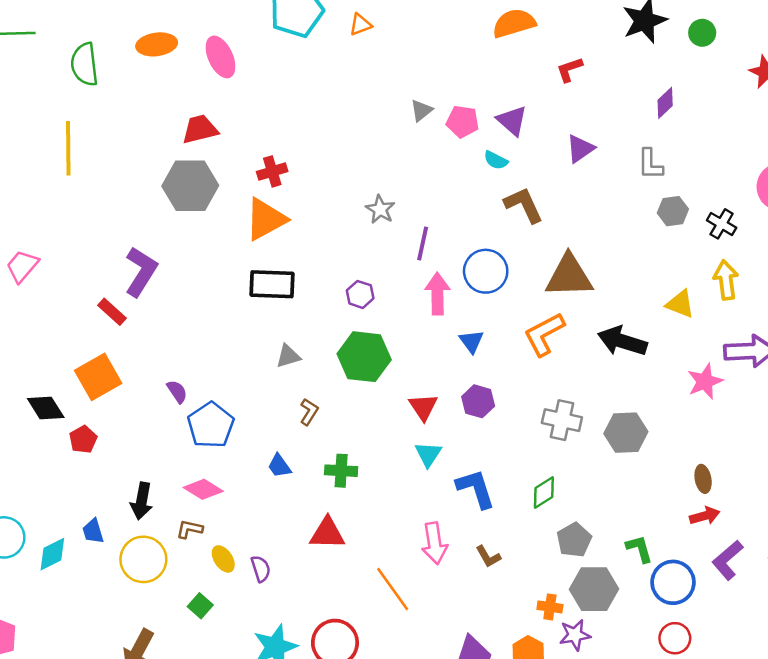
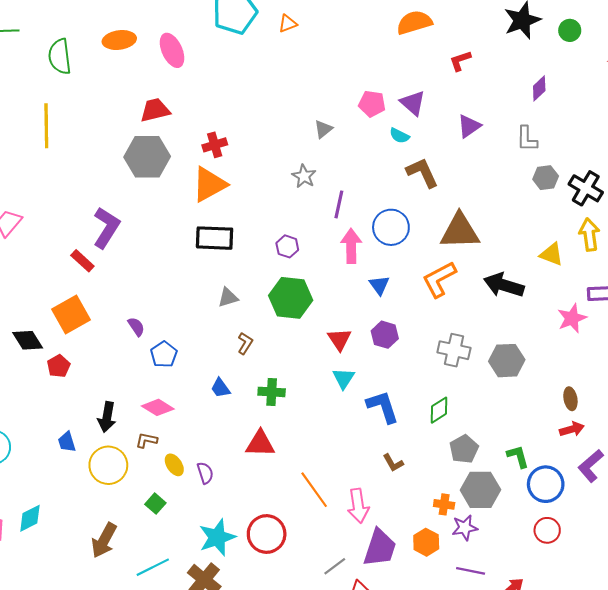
gray triangle: (421, 110) -> (323, 129), moved
black cross: (722, 224) -> (586, 188), size x1.4
blue pentagon: (211, 425) -> (164, 354), size x0.7
pink arrow: (434, 543) -> (358, 506), moved
cyan diamond: (52, 554) -> (30, 518), moved

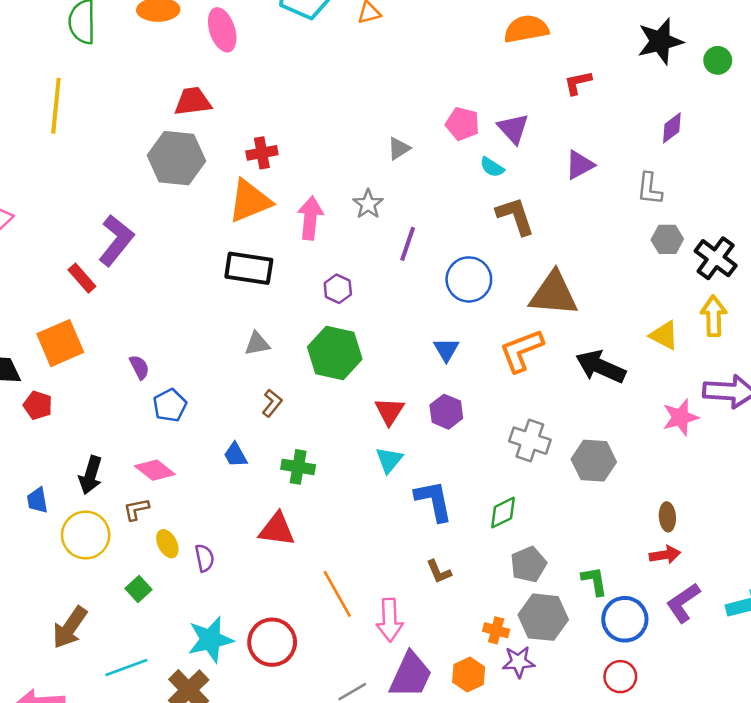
pink arrow: (351, 246) -> (310, 218), moved
red pentagon: (59, 366) -> (38, 405), turned -30
brown L-shape: (146, 440) -> (136, 509), turned -30

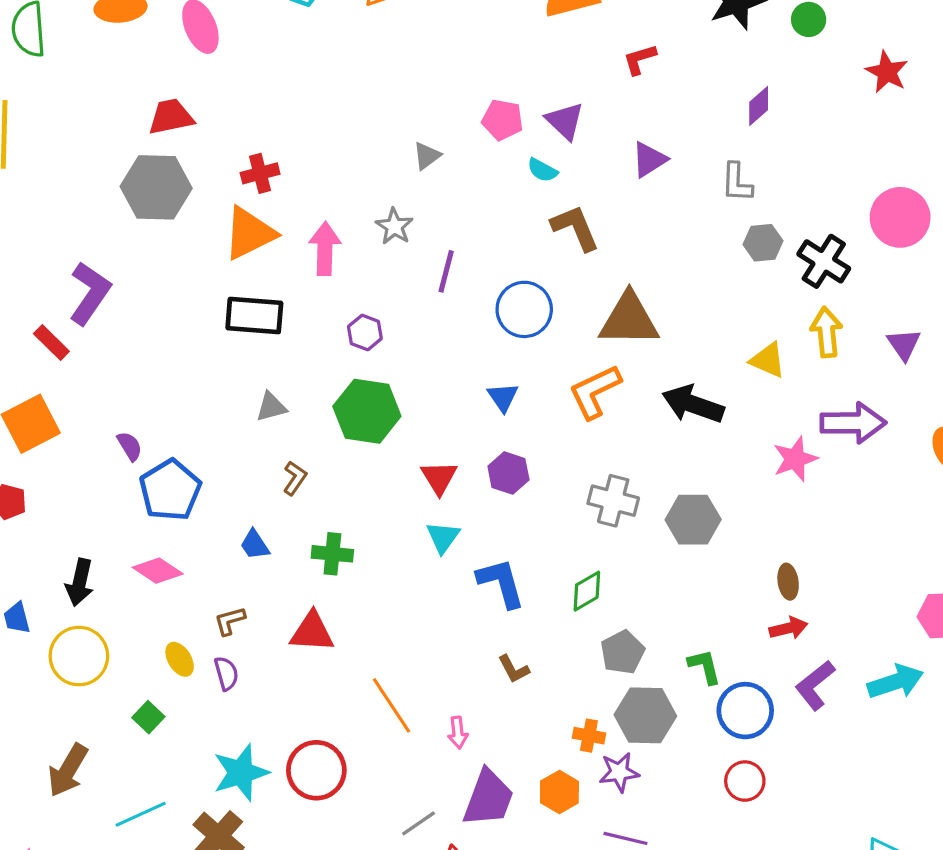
blue pentagon: (170, 405) -> (170, 490), size x1.5
brown L-shape: (136, 509) -> (230, 621), moved
pink arrow: (390, 620) -> (458, 733), size x0.6

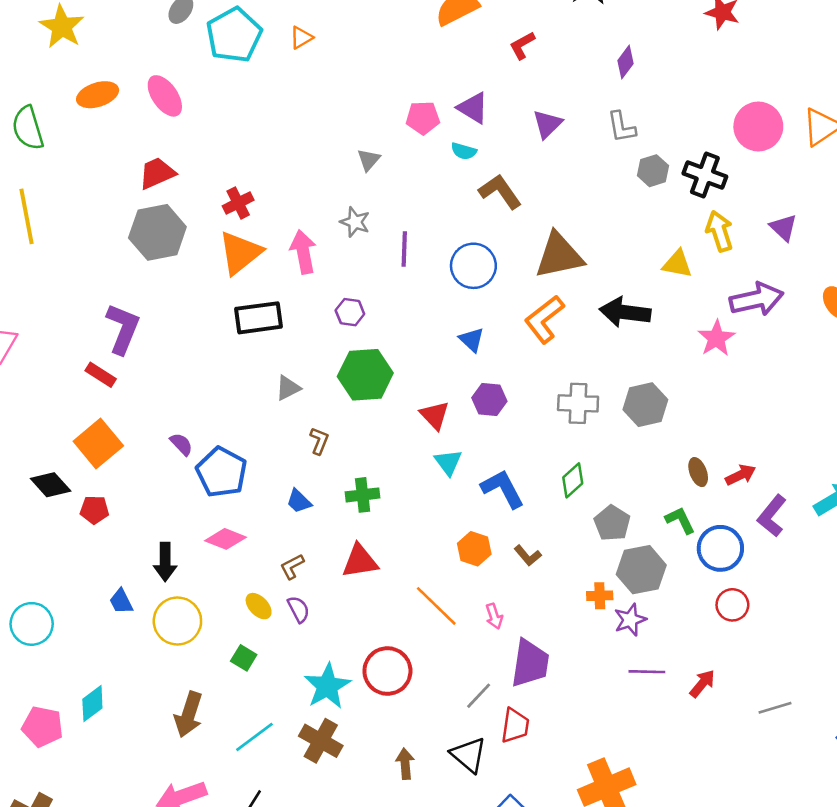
brown ellipse: (788, 582) -> (698, 472), moved
orange hexagon: (559, 792) -> (474, 549), moved

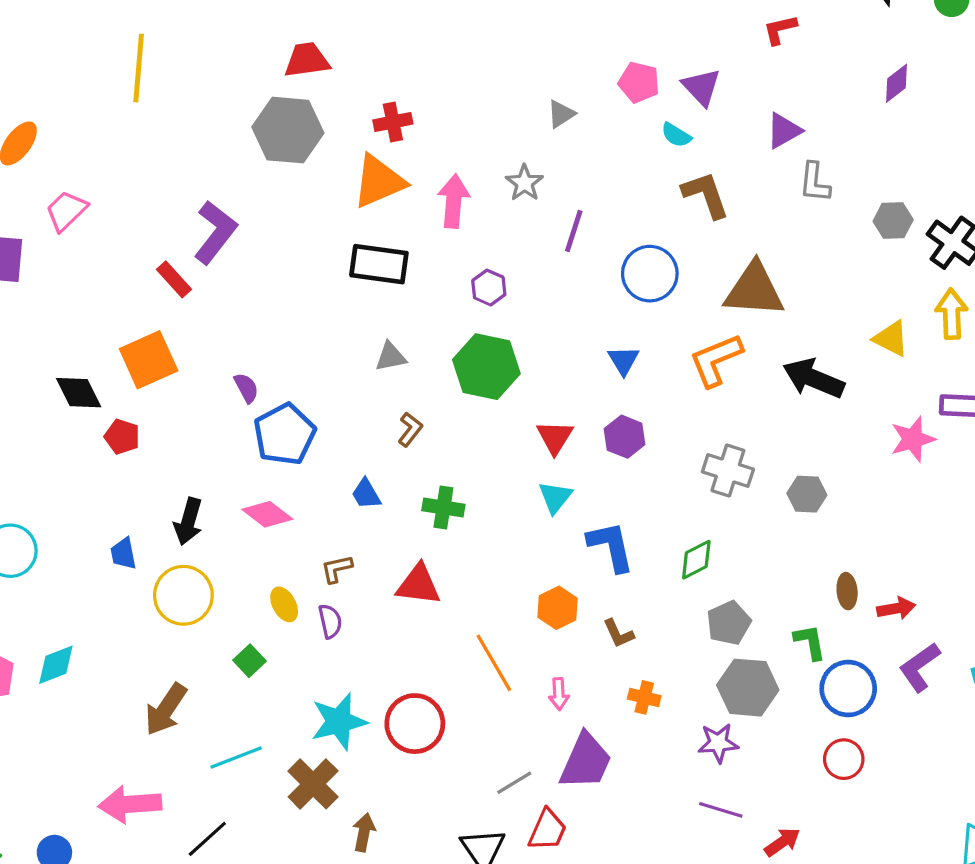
gray L-shape: (621, 127) -> (815, 182), moved
gray hexagon: (645, 405) -> (807, 494), size x0.7
orange cross: (600, 596) -> (644, 697), moved
brown arrow: (405, 764) -> (364, 832), moved

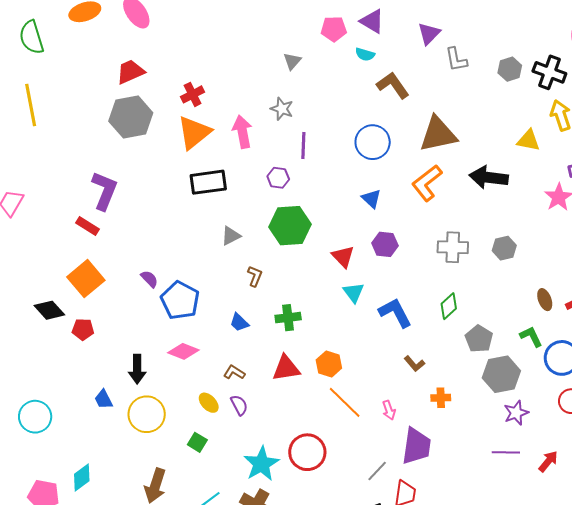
purple line: (574, 231) -> (303, 145), moved
brown L-shape: (337, 569) -> (234, 372), turned 60
orange hexagon: (558, 608) -> (329, 364), moved
purple star: (718, 743) -> (516, 413), moved

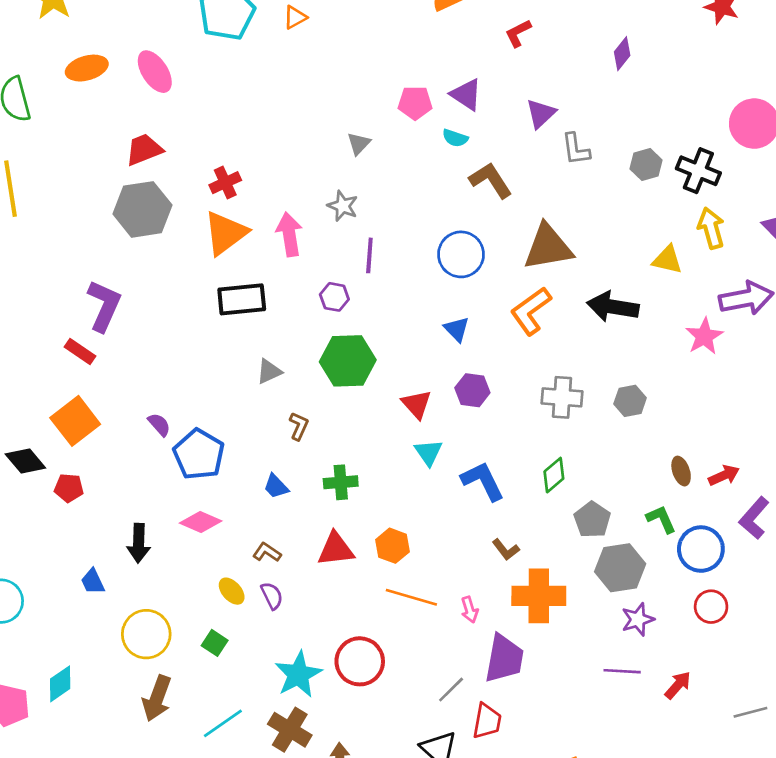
orange cross: (441, 398) -> (539, 596), size x2.0
orange line: (345, 402) -> (411, 597), turned -30
yellow circle: (147, 414) -> (146, 634), moved

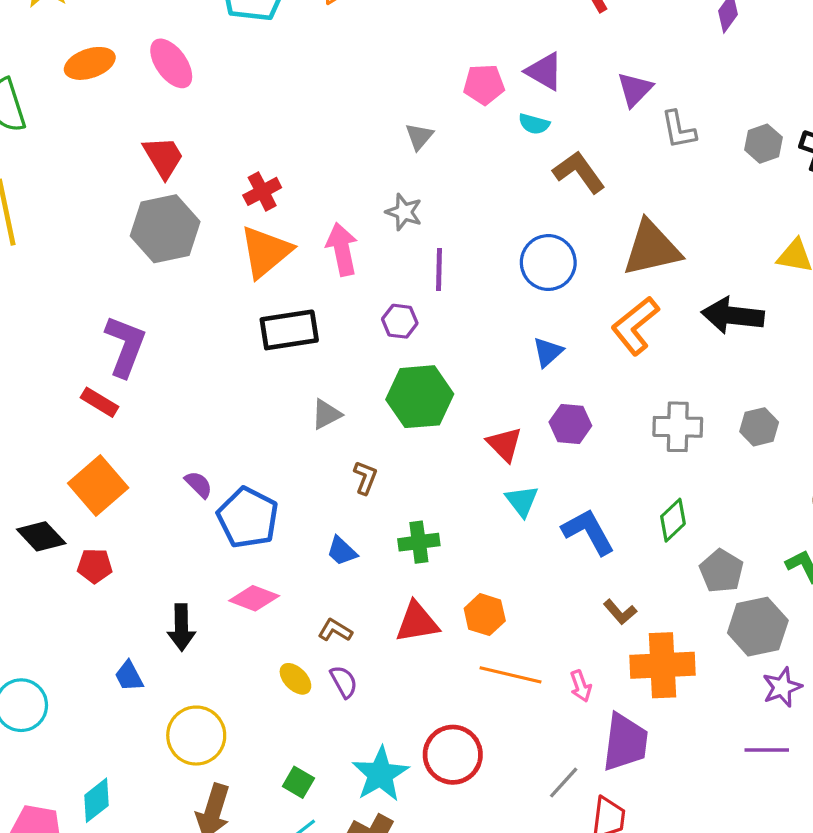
red trapezoid: (144, 150) -> (163, 157), turned 84
blue triangle: (457, 329) -> (548, 352), turned 36
green square: (215, 643) -> (298, 782), moved

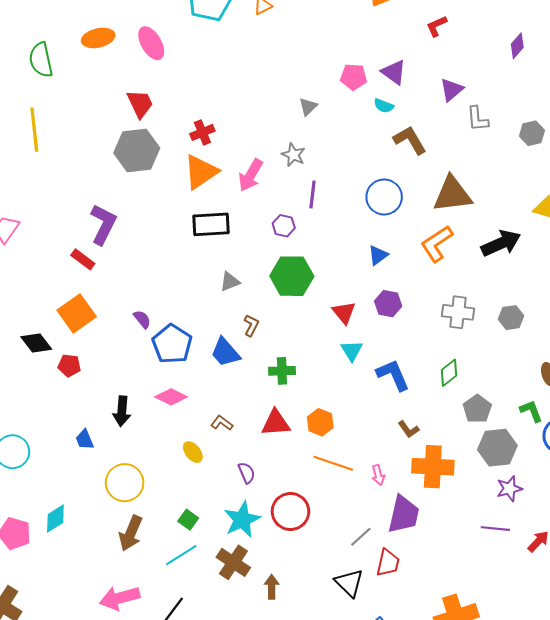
pink arrow: (342, 249) -> (251, 175), turned -144
black arrow: (733, 315) -> (501, 243), turned 144
blue trapezoid: (342, 551) -> (225, 352), moved, size x1.5
purple semicircle: (344, 682) -> (247, 473), moved

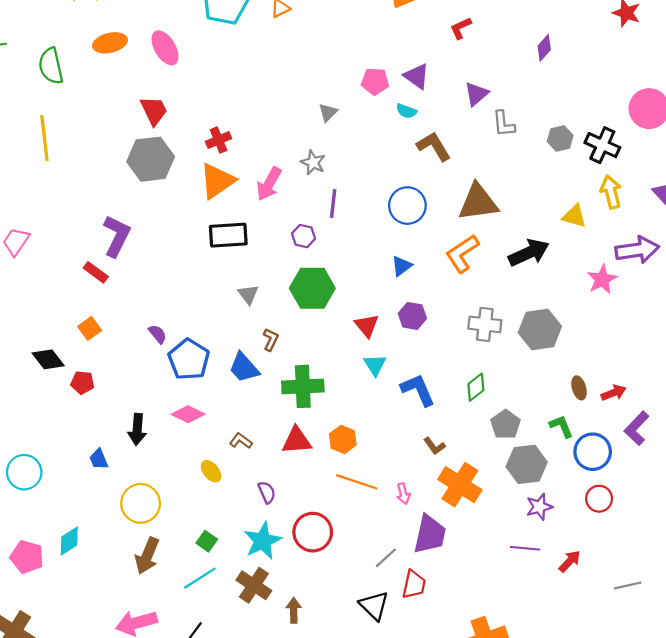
gray triangle: (230, 282) -> (248, 294), turned -45
orange square: (77, 313) -> (90, 328), size x0.6
gray hexagon: (511, 318) -> (540, 329), size x1.6
green cross: (282, 371) -> (303, 386), size x1.5
orange cross: (433, 467) -> (460, 485), turned 30

